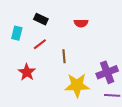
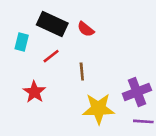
black rectangle: (41, 19) -> (52, 24), size x1.6
red semicircle: (81, 23) -> (86, 29), moved, turned 40

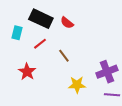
brown line: (82, 71) -> (64, 56), turned -32
yellow star: (98, 109) -> (77, 85), size x0.7

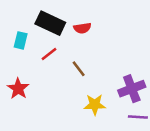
red semicircle: (67, 23) -> (82, 28), turned -48
red star: (27, 72) -> (18, 89), moved

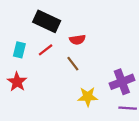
red semicircle: (82, 28) -> (77, 40), moved
cyan rectangle: (21, 40) -> (19, 50), moved

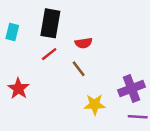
black rectangle: (47, 21) -> (50, 23), turned 75
cyan rectangle: (19, 50) -> (12, 32), moved

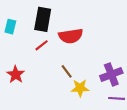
red semicircle: (84, 43) -> (71, 36), size x1.6
brown line: (79, 69) -> (67, 71), moved

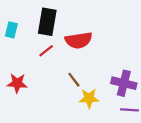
red star: (16, 74) -> (17, 83), turned -30
purple cross: (111, 74) -> (124, 83), turned 35

